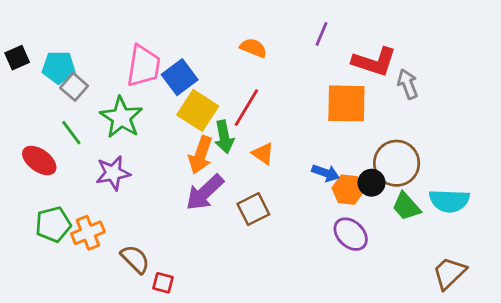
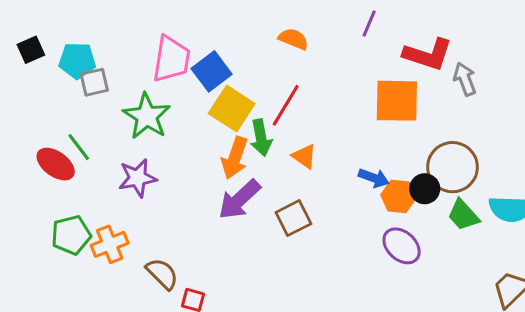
gray square: (74, 87) -> (94, 82), turned 36
green line: (71, 133) -> (79, 147), moved

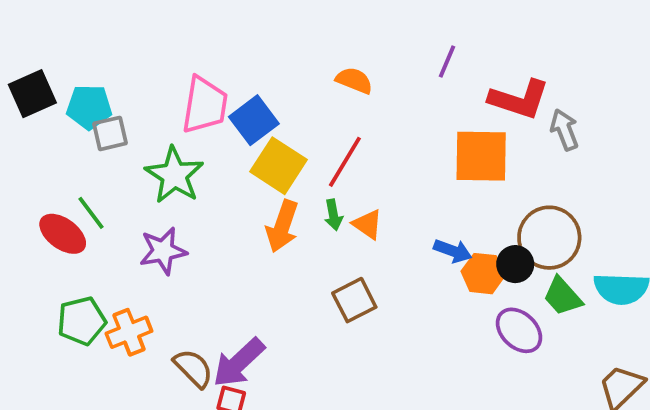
black square: (31, 50) -> (32, 94), size x1.4
green arrow: (261, 138) -> (333, 215), moved, size x0.7
purple arrow: (239, 200) -> (239, 363), moved
purple ellipse: (402, 246) -> (519, 330), moved

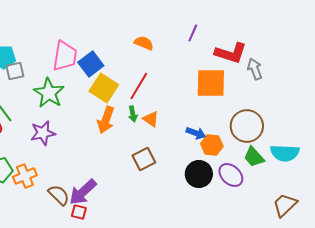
black circle: (515, 264) -> (199, 174), moved, size x1.4

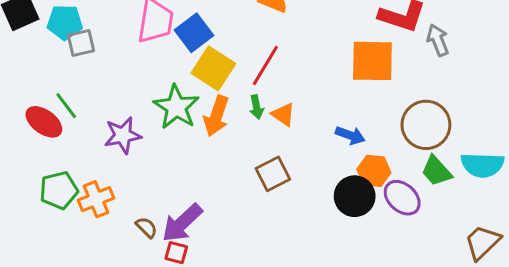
green star: (49, 93) -> (176, 107), moved
orange hexagon: (212, 145) -> (374, 171), moved
brown semicircle: (59, 195) -> (147, 227), size x0.7

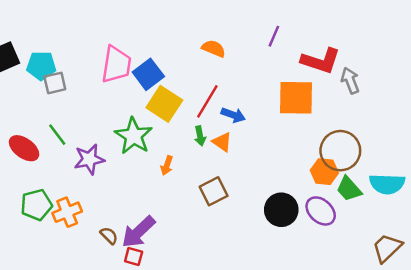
green line: (66, 106) -> (57, 135), moved
orange arrow: (216, 116) -> (167, 165), moved, size x0.6
blue arrow: (350, 135) -> (233, 115), moved
orange hexagon: (374, 171) -> (324, 172), moved

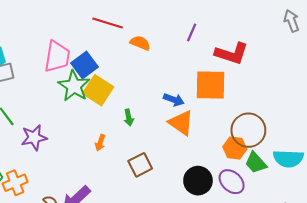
gray arrow: (350, 81) -> (292, 21), moved
red line: (207, 101) -> (108, 23), moved, turned 76
blue arrow: (233, 115) -> (174, 100), moved
green star: (134, 136) -> (74, 86), moved
orange triangle: (222, 142) -> (181, 123), moved, size x1.5

